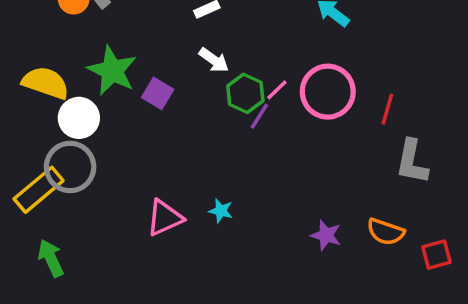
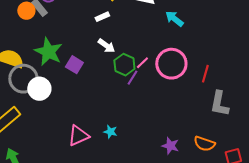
white circle: (79, 118) -> (39, 89), moved
gray circle: (70, 167) -> (23, 79), moved

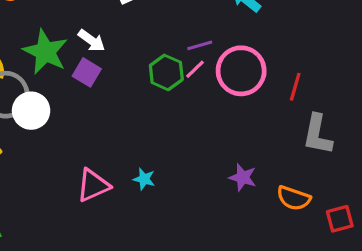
white arrow: (106, 46) -> (92, 41), moved
purple line: (132, 78) -> (200, 45), moved, turned 42
purple star: (170, 146) -> (243, 177), moved

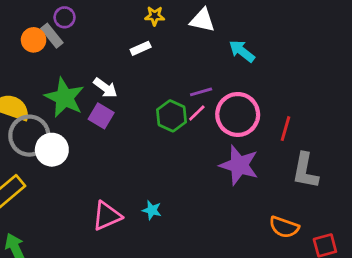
purple star: (243, 177) -> (239, 165), moved, size x1.6

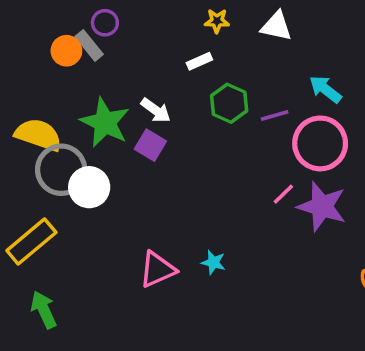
cyan arrow: (242, 51) -> (325, 89), moved
pink line: (197, 113) -> (283, 194), moved
green hexagon: (171, 116) -> (229, 103), moved

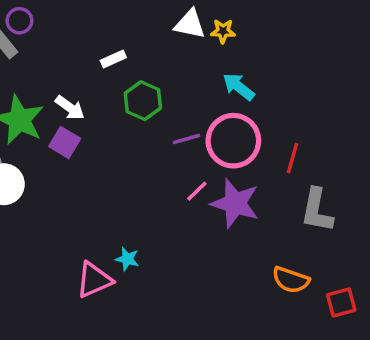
yellow star: (217, 21) -> (223, 31), moved
purple line: (275, 115) -> (186, 139), moved
pink triangle: (157, 269) -> (94, 280), moved

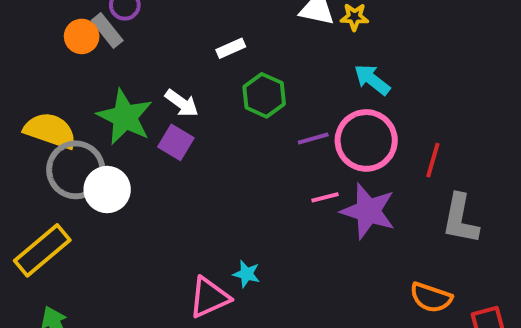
pink line: (197, 191) -> (325, 197), turned 30

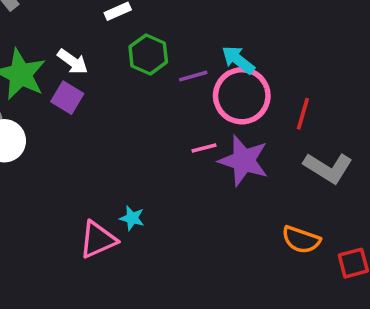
cyan arrow: (372, 80) -> (238, 60), moved
purple line: (313, 138) -> (193, 76), moved
gray L-shape: (460, 219) -> (328, 168), turned -69

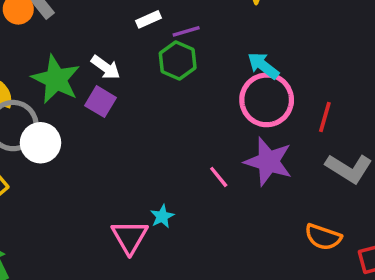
purple line: (193, 76) -> (186, 31), moved
pink line: (204, 148) -> (219, 177), moved, turned 65
cyan star: (132, 218) -> (162, 216), turned 30
pink triangle: (98, 240) -> (130, 237), turned -36

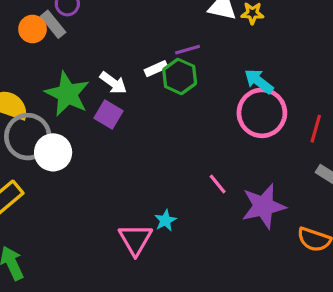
white rectangle: (148, 19) -> (156, 69), moved
purple star: (268, 162) -> (263, 206), moved, turned -30

